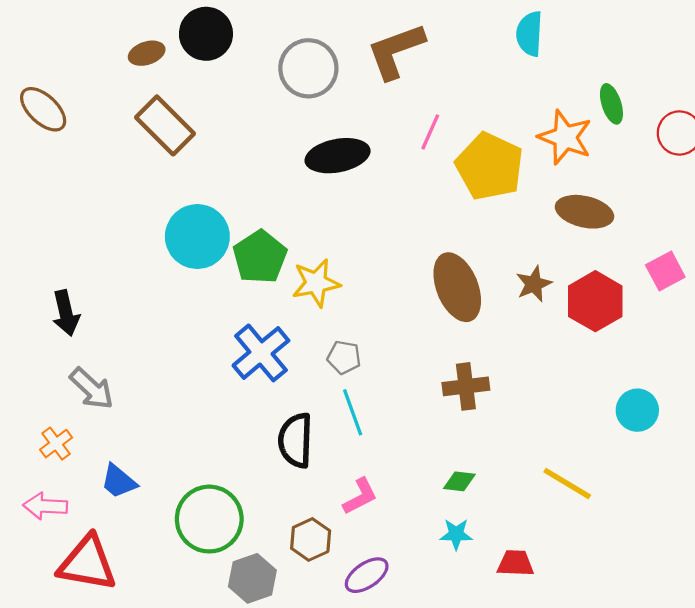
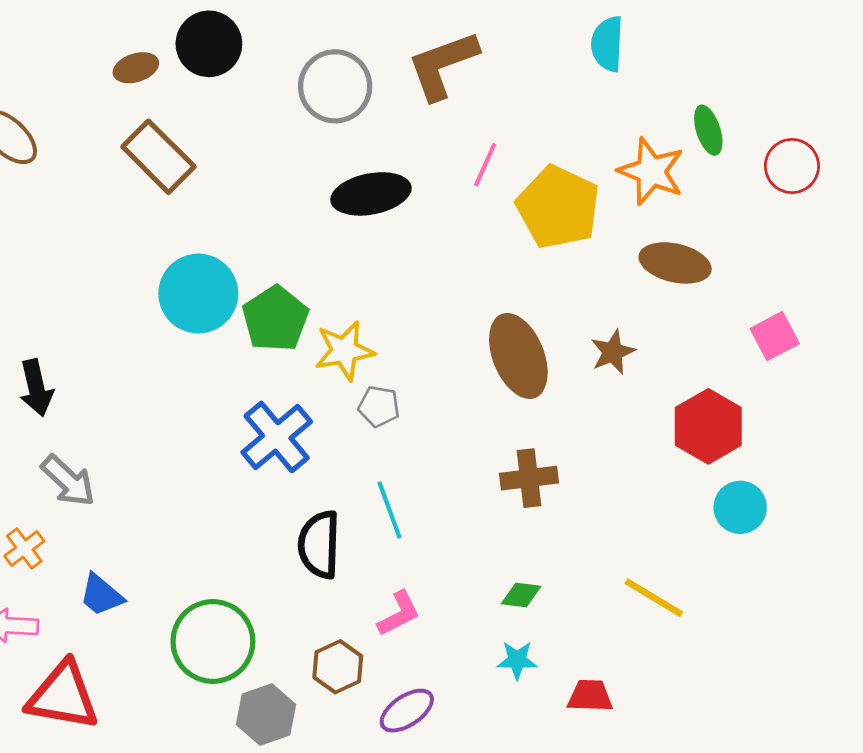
red hexagon: (595, 301) -> (708, 426), moved
gray pentagon: (344, 357) -> (379, 406), moved

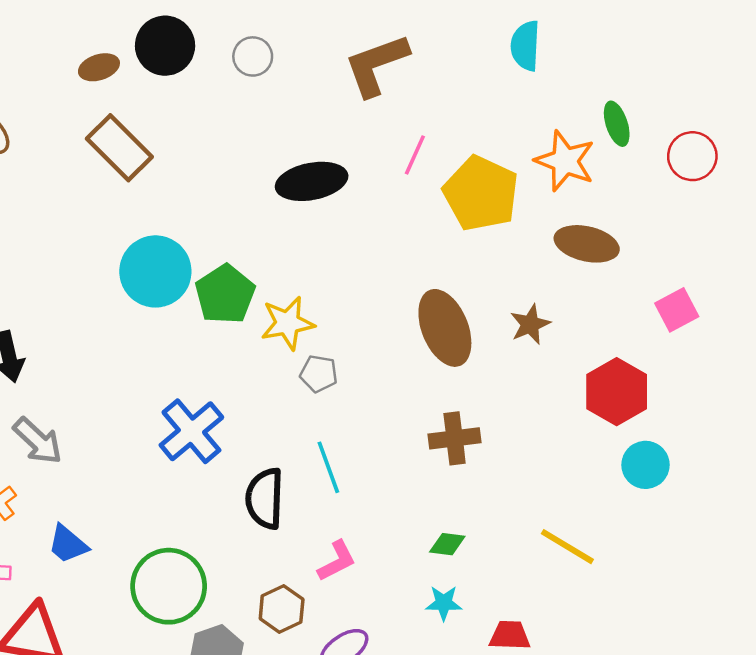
gray circle: (335, 86) -> (253, 56), moved, size x0.6
blue cross: (277, 437) -> (191, 431), moved

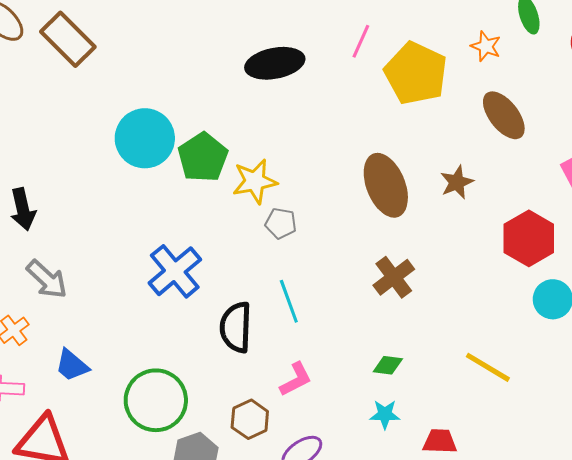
brown rectangle: (119, 148) -> (68, 39), moved
orange star: (565, 161) -> (486, 46), size x0.6
brown ellipse: (587, 244) -> (504, 115), turned 39
brown cross: (455, 438) -> (394, 277), turned -30

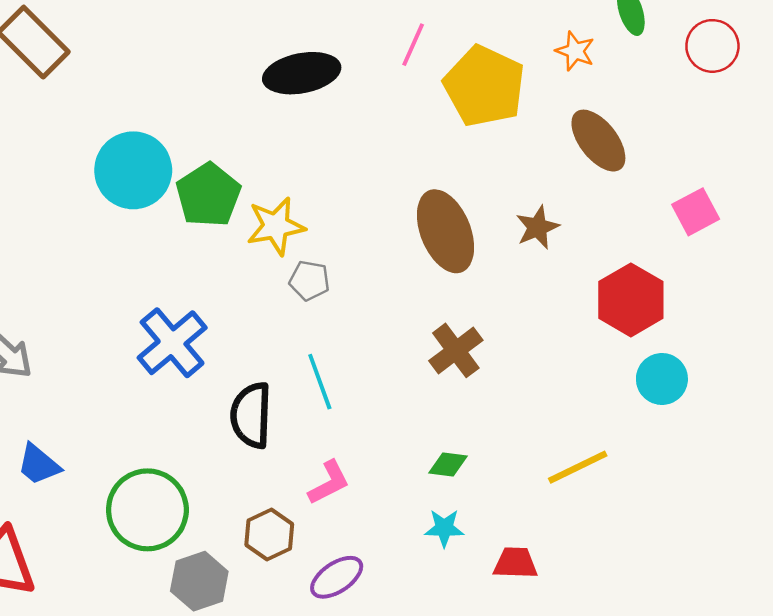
yellow line: (488, 367) -> (578, 467), turned -57

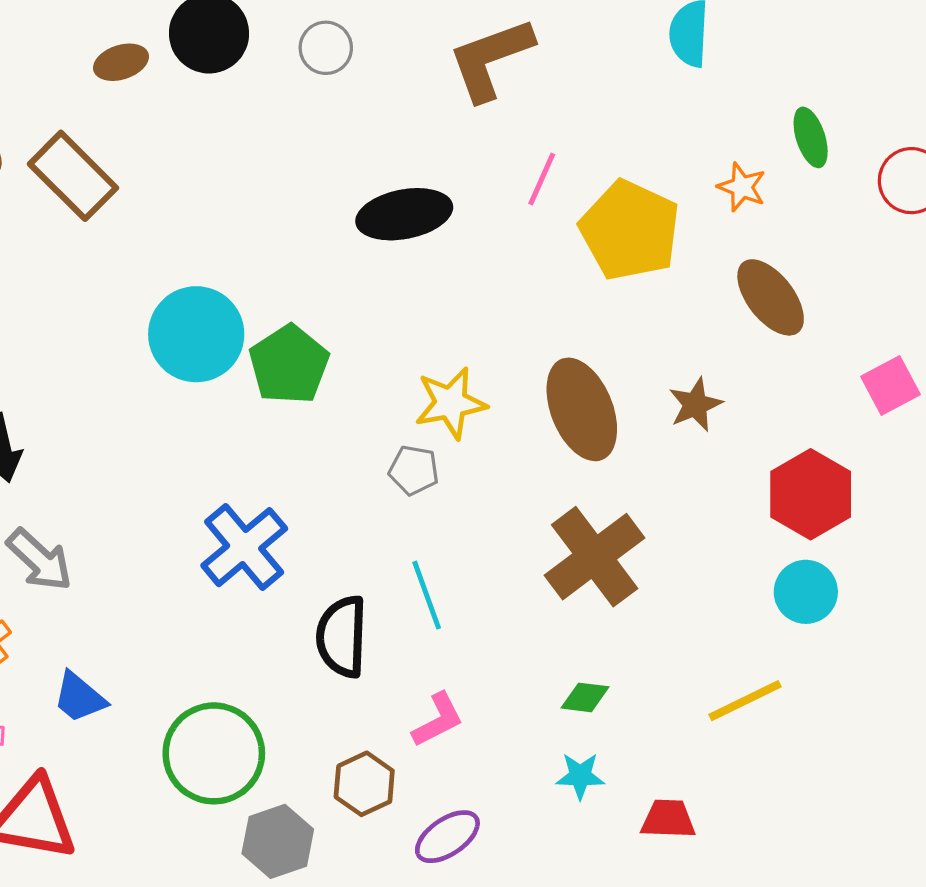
yellow star: (276, 226) -> (451, 403), moved
brown cross: (456, 350) -> (595, 557), size x1.5
cyan circle: (662, 379) -> (806, 592), moved

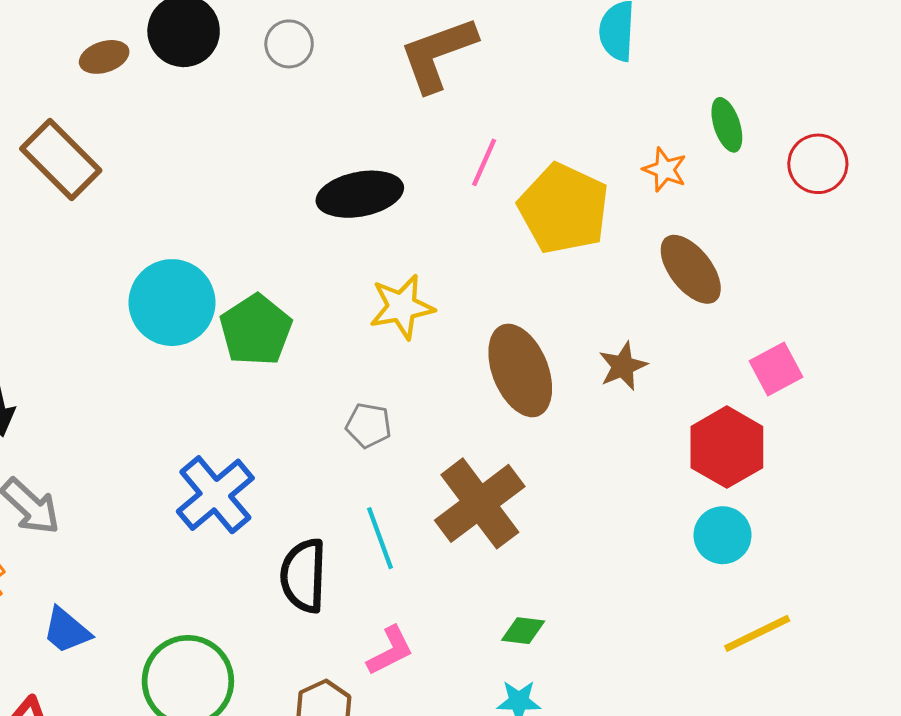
pink square: (891, 385) -> (776, 369), moved
yellow star: (451, 403) -> (402, 307), moved
brown cross: (595, 557) -> (480, 503), moved
yellow line: (745, 701) -> (757, 633), moved

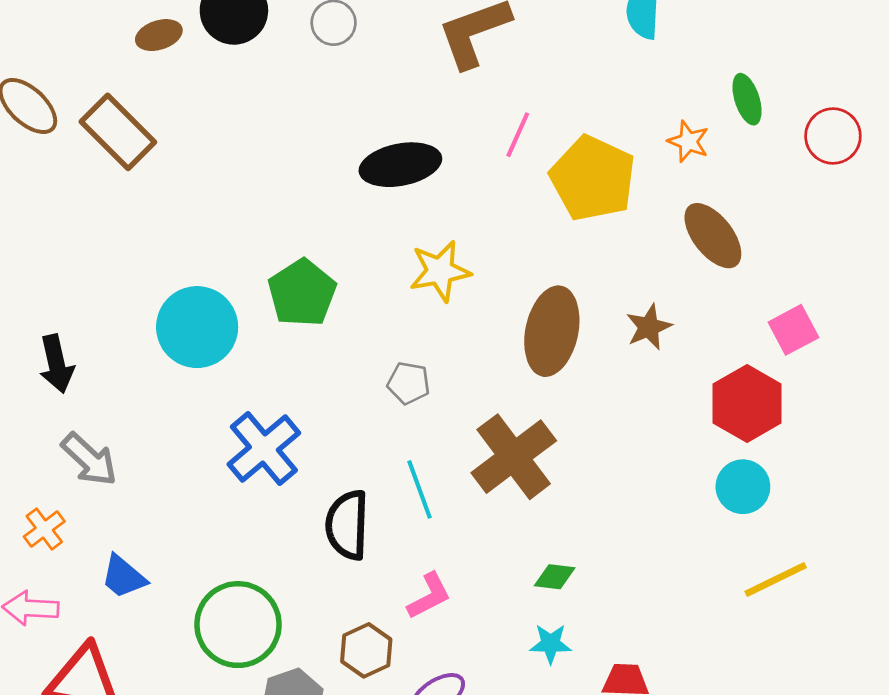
cyan circle: (172, 303) -> (197, 327), moved
brown ellipse: (520, 370) -> (552, 331), turned 34

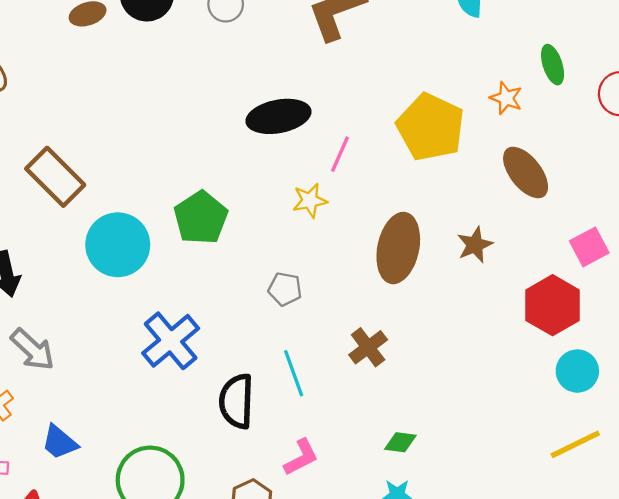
brown rectangle: (118, 132) -> (55, 177), moved
pink line: (518, 135) -> (340, 154), moved
yellow star: (440, 271) -> (310, 201), size x0.7
brown cross: (514, 457) -> (368, 347), size x0.6
cyan circle: (743, 487) -> (577, 371), moved

